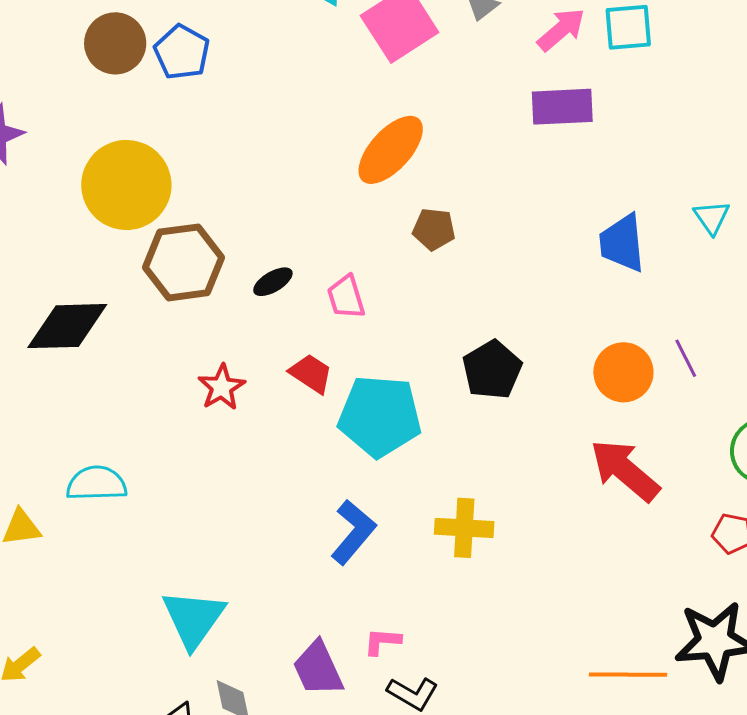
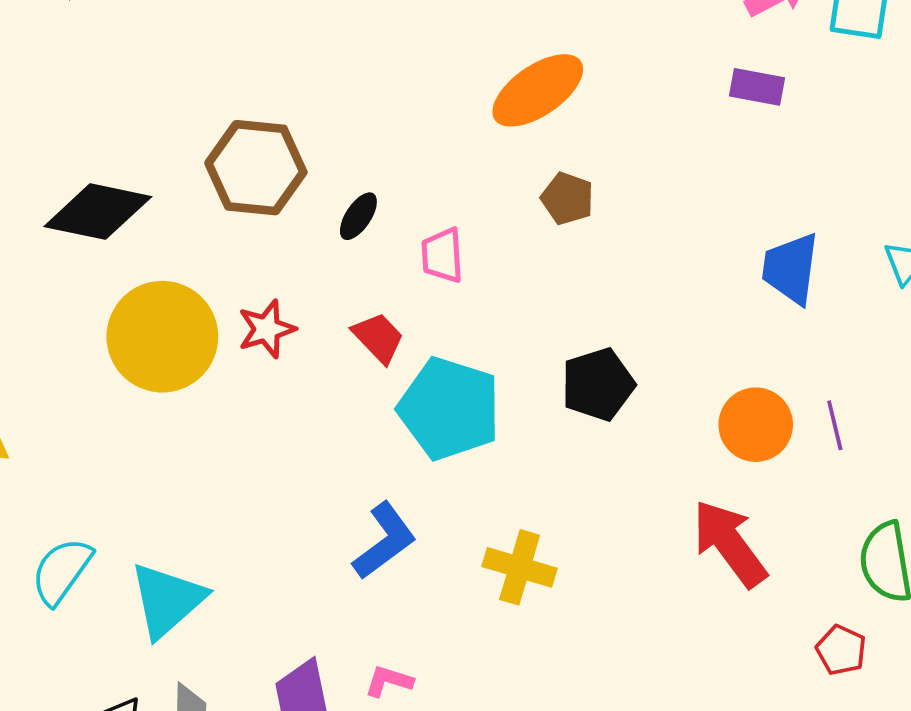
purple rectangle: (562, 107) -> (757, 87), size x0.7
yellow circle: (126, 185) -> (162, 337), moved
black ellipse: (273, 282) -> (358, 216), turned -39
cyan semicircle: (97, 484) -> (62, 571), moved, turned -66

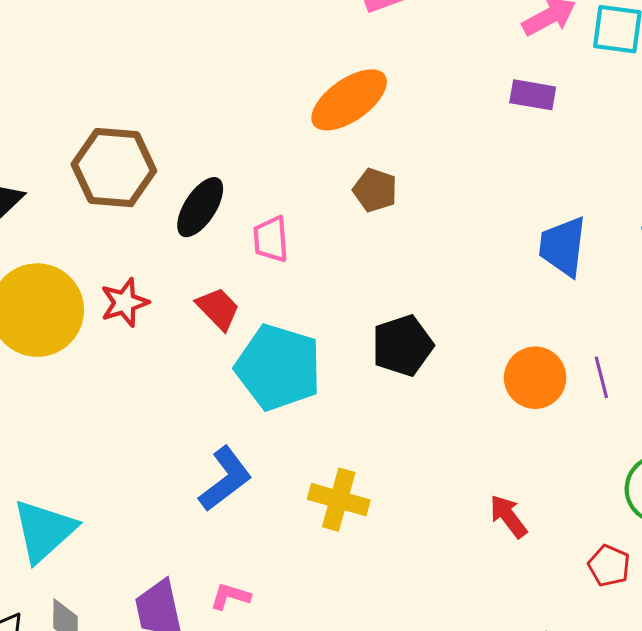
black ellipse: (358, 216) -> (200, 207), size x1.5
red arrow: (730, 543) -> (508, 516), moved, size x0.6

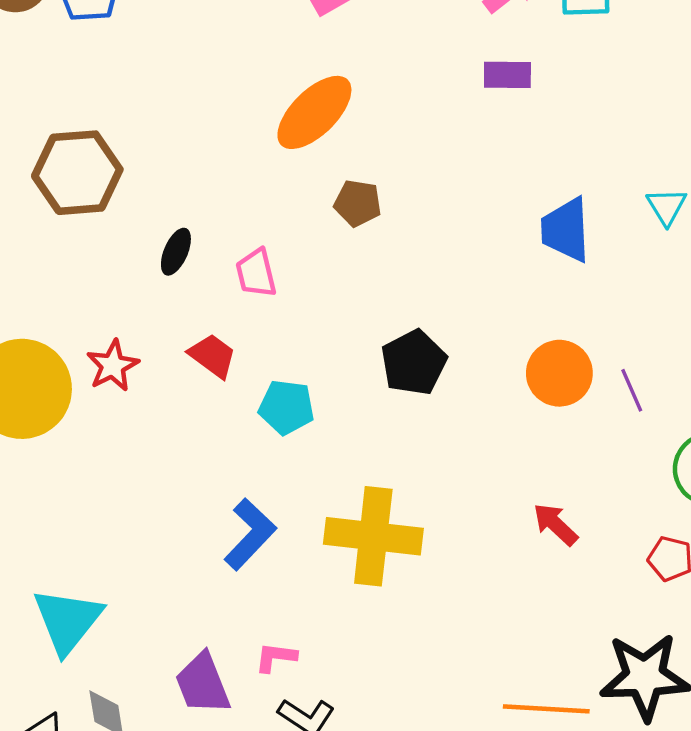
brown hexagon: (114, 168) -> (77, 173), moved
black ellipse: (200, 207) -> (176, 252), size x0.7
cyan pentagon: (278, 367) -> (286, 407), size x0.6
purple line: (601, 377) -> (632, 390), moved
yellow cross: (339, 500) -> (373, 536), size x1.5

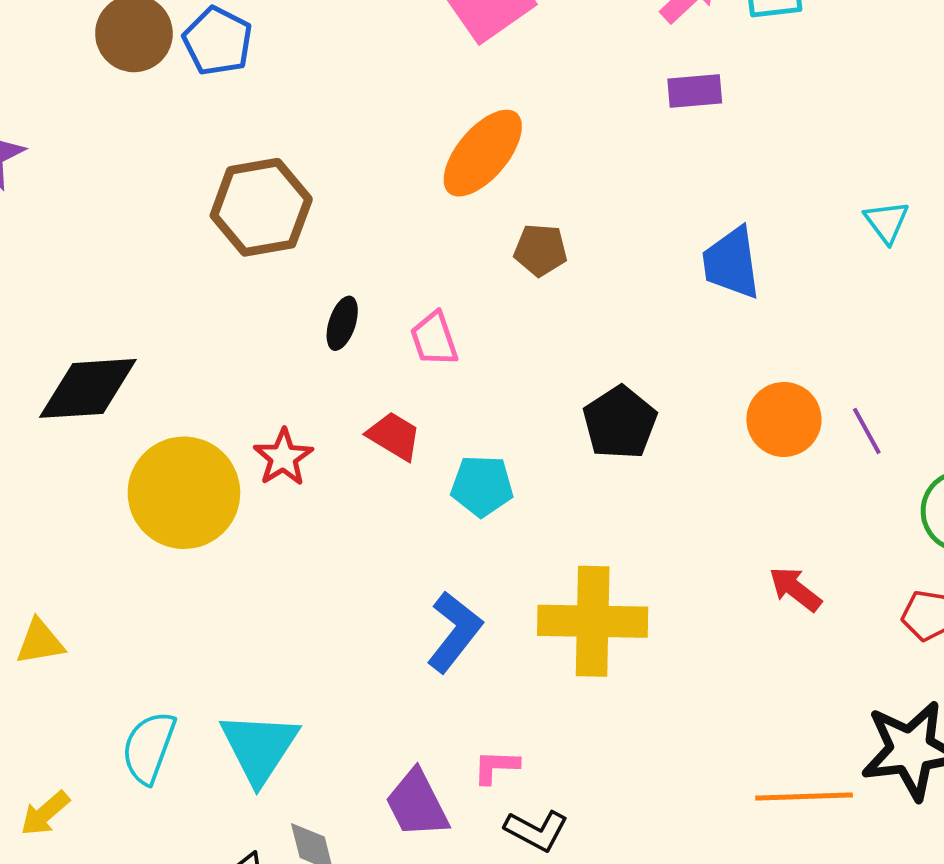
brown hexagon: (77, 173) -> (261, 207), moved
blue trapezoid: (566, 230) -> (731, 263), moved

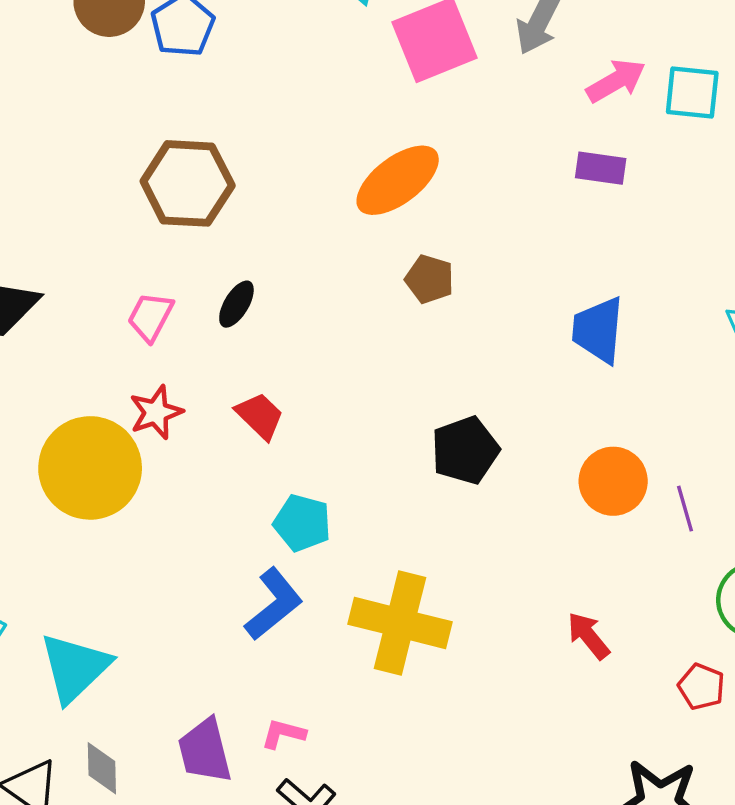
pink trapezoid: (434, 339) -> (150, 317), moved, turned 34
cyan pentagon: (482, 486) -> (302, 523), moved
yellow circle: (184, 493) -> (90, 468), moved

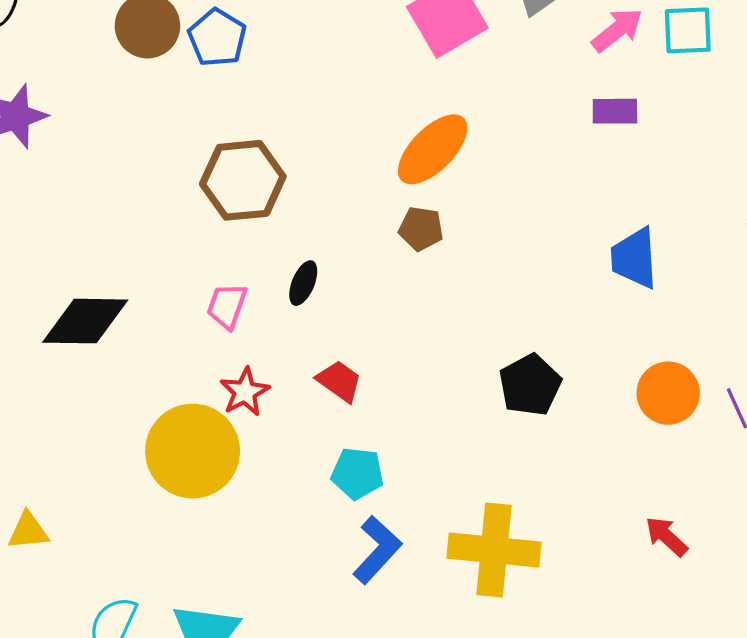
brown pentagon: (429, 279) -> (421, 229), moved
cyan pentagon: (302, 523) -> (357, 473), moved

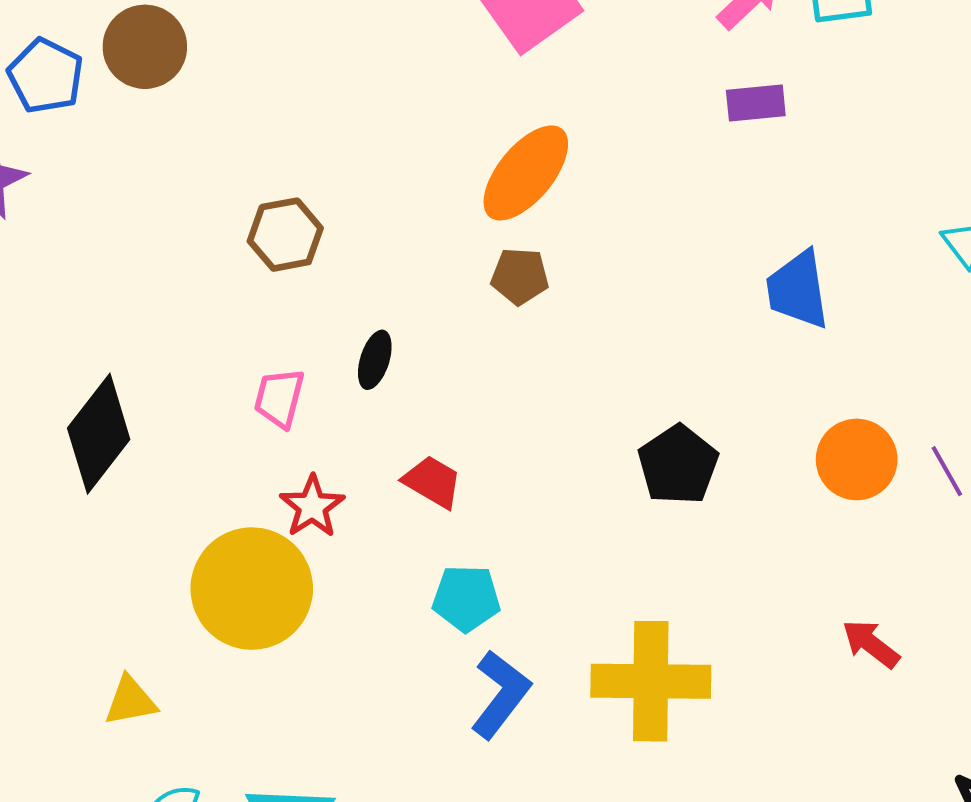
blue pentagon: (217, 38) -> (46, 76), moved
brown hexagon: (243, 180) -> (285, 235), size x0.7
black diamond: (85, 321) -> (99, 434), turned -48
yellow triangle: (28, 531) -> (130, 701), moved

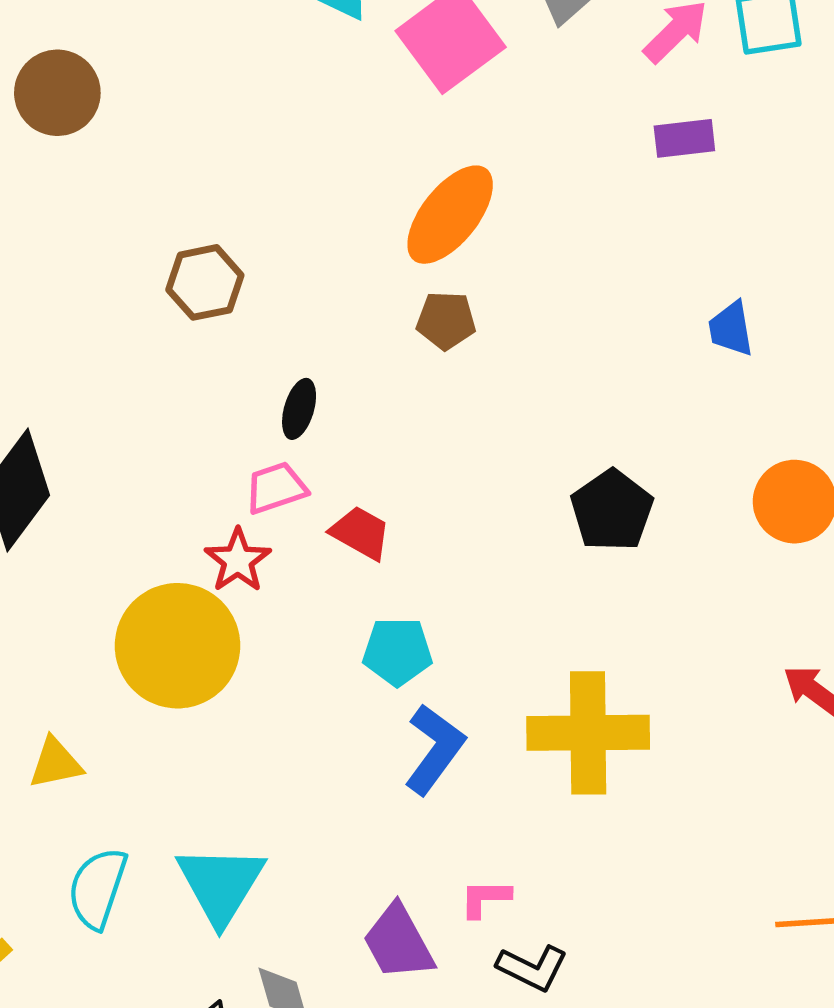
blue trapezoid: (798, 290) -> (731, 329), size x0.7
pink trapezoid: (279, 398) -> (276, 488), moved, turned 58

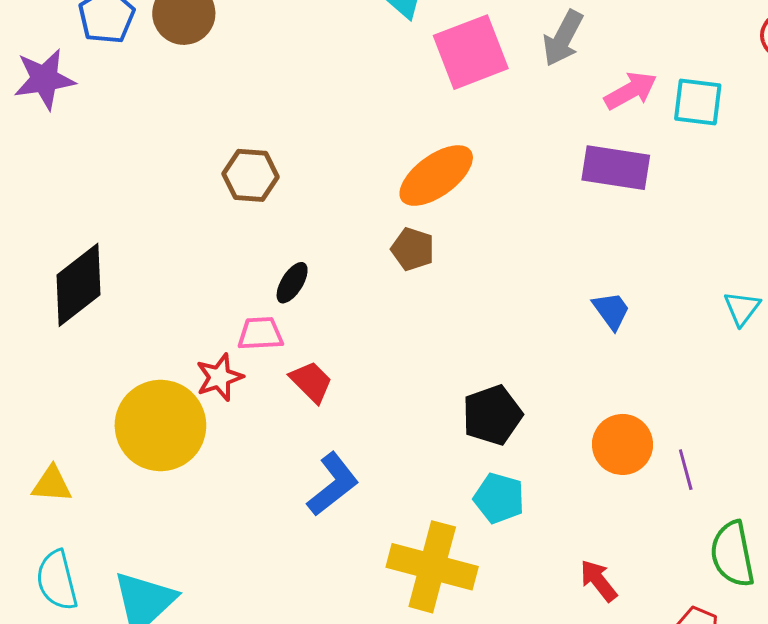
purple rectangle: (684, 138) -> (616, 168), size x1.5
blue trapezoid: (731, 329) -> (611, 311), turned 138
cyan pentagon: (397, 651) -> (499, 498), moved
blue L-shape: (434, 749) -> (333, 484), moved
cyan semicircle: (97, 888) -> (57, 580), turned -48

